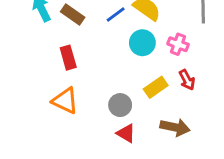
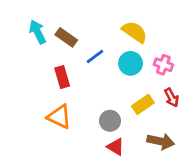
blue line: (116, 15) -> (95, 57), moved

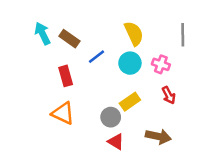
yellow semicircle: (135, 32) -> (134, 33), turned 30
yellow rectangle: (143, 104) -> (130, 102), moved

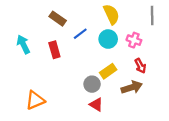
cyan arrow: (42, 33) -> (23, 44), moved
orange triangle: (63, 113) -> (35, 100), moved, turned -48
brown arrow: (158, 136) -> (132, 87), moved, turned -30

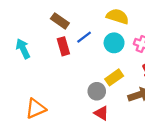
yellow semicircle: (111, 14) -> (118, 16), turned -48
red rectangle: (54, 50) -> (63, 46), moved

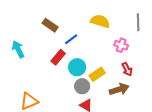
cyan circle: (114, 43) -> (77, 67), moved
red rectangle: (63, 46) -> (58, 57), moved, turned 56

